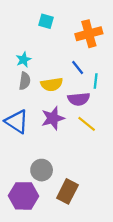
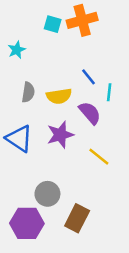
orange cross: (89, 34) -> (82, 20), moved
cyan star: (24, 60) -> (17, 50), moved
purple semicircle: (79, 99) -> (90, 113), turned -125
yellow line: (87, 124) -> (99, 157), moved

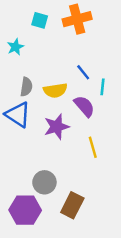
cyan square: (53, 24) -> (40, 20), moved
blue triangle: (19, 139) -> (18, 115), moved
yellow line: (99, 157) -> (93, 147), turned 35

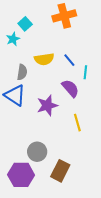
cyan square: (40, 20) -> (25, 24), moved, turned 32
yellow semicircle: (55, 90) -> (44, 59), moved

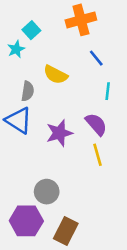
yellow semicircle: (44, 59) -> (56, 75), turned 36
blue line: (69, 60) -> (96, 58), moved
purple semicircle: (70, 88) -> (96, 124), moved
brown rectangle: (60, 171) -> (66, 231), moved

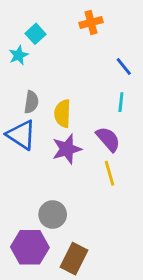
orange cross: (81, 20) -> (91, 22), size x0.7
blue line: (96, 58) -> (124, 67), moved
yellow semicircle: (56, 75) -> (63, 114), moved, turned 65

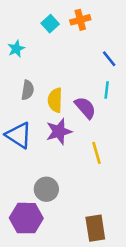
cyan square: (36, 34) -> (50, 24), moved
blue triangle: (21, 135) -> (19, 135), moved
purple semicircle: (108, 139) -> (85, 108), moved
brown rectangle: (74, 259) -> (95, 228), moved, turned -36

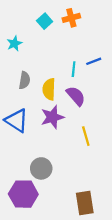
blue line: (109, 59) -> (94, 61), moved, turned -72
cyan line: (107, 90) -> (74, 69), moved

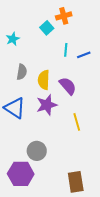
cyan square: (45, 21) -> (47, 28), moved
cyan line: (74, 69) -> (66, 50), moved

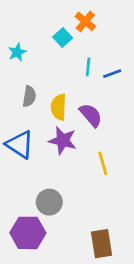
orange cross: (64, 16) -> (85, 21), turned -35
purple star: (47, 105) -> (63, 141), turned 30

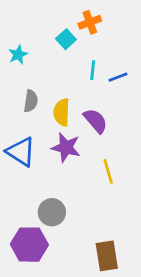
orange cross: (85, 21) -> (90, 22), turned 30

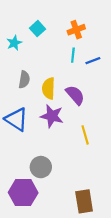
orange cross: (90, 22) -> (76, 30), moved
cyan square: (66, 39) -> (37, 29), moved

